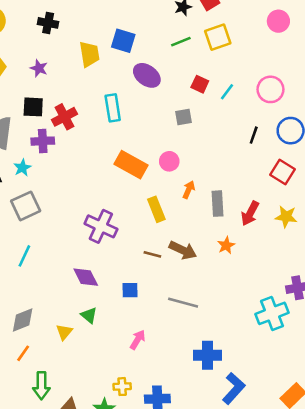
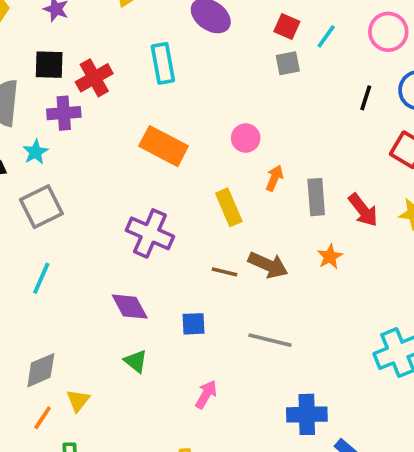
gray square: (184, 117) -> (288, 63), moved
orange rectangle: (131, 165) -> (164, 146), moved
red arrow: (250, 213) -> (363, 210), turned -65
yellow triangle: (64, 332) -> (78, 400), moved

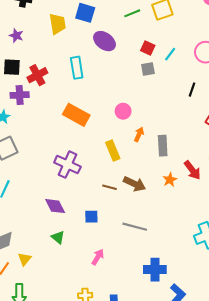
red arrow: (363, 210) -> (192, 170), moved

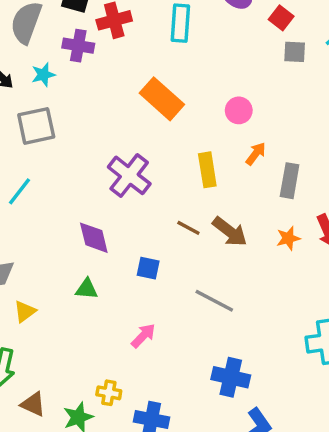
red square: (148, 48) -> (281, 18), moved
green triangle: (58, 237) -> (87, 289), turned -48

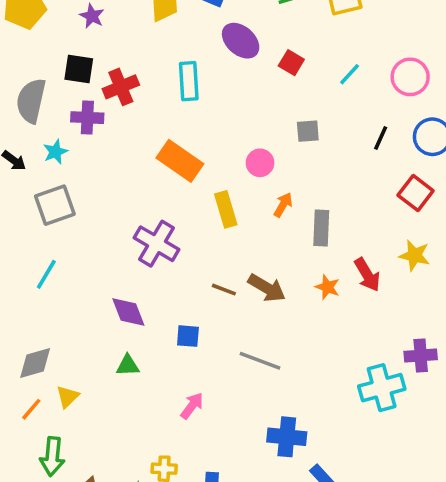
gray square: (295, 52) -> (308, 131), moved
yellow rectangle: (207, 170) -> (226, 209), moved
orange star: (288, 238) -> (327, 287), turned -30

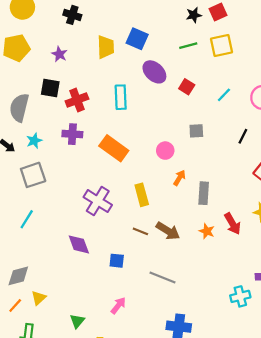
purple cross: (87, 118) -> (72, 134), moved
yellow rectangle: (226, 209) -> (142, 195), moved
green triangle: (128, 365) -> (77, 321), moved, turned -49
cyan cross: (382, 388) -> (240, 296), size x0.7

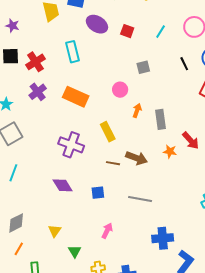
purple cross: (72, 134) -> (38, 92), turned -30
black line: (243, 136) -> (184, 64), turned -40
yellow triangle: (39, 298) -> (55, 231), moved

